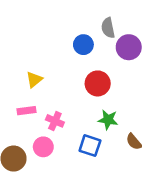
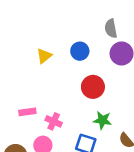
gray semicircle: (108, 28) -> (111, 28), moved
yellow triangle: (34, 80) -> (44, 56), moved

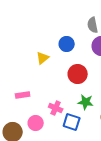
yellow triangle: (44, 56) -> (43, 58), moved
pink cross: (54, 121) -> (56, 108), moved

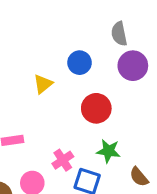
pink cross: (56, 108) -> (63, 160), turned 32

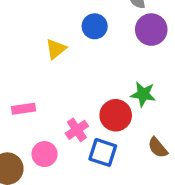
red circle: (96, 108) -> (116, 115), moved
green star: (108, 151) -> (143, 94), moved

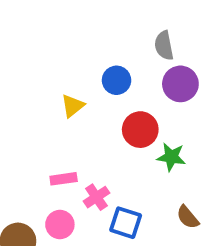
pink rectangle: (23, 109) -> (64, 179), moved
red circle: (116, 115) -> (140, 130), moved

